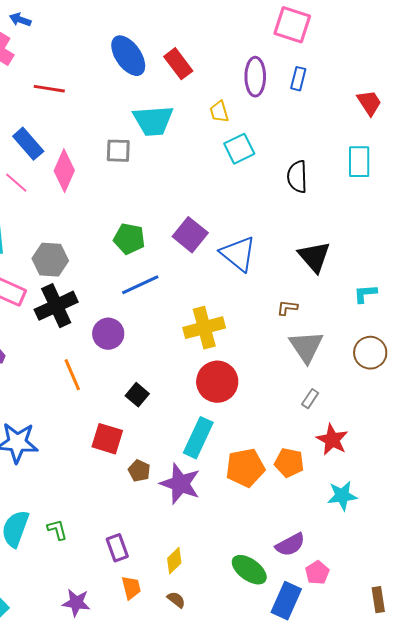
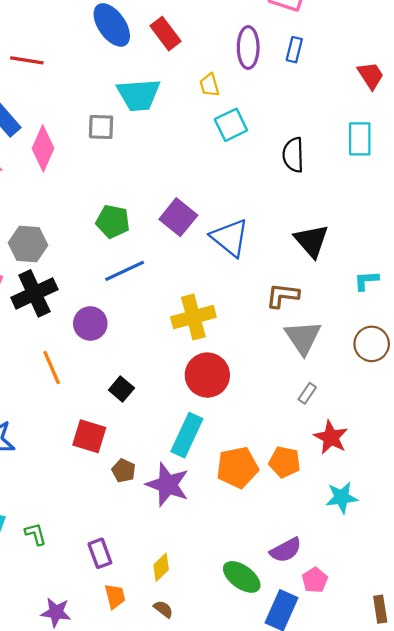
brown L-shape: (287, 308) -> (283, 296), size x1.5

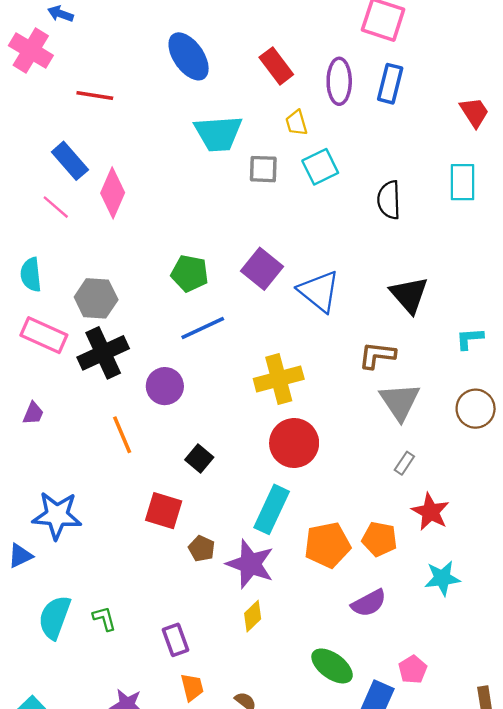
red rectangle: (165, 34) -> (276, 66), moved
blue rectangle: (294, 50) -> (390, 84), size x1.4
gray square: (101, 127) -> (263, 169), moved
purple semicircle: (286, 550) -> (369, 603), moved
yellow diamond: (161, 567) -> (253, 616), moved

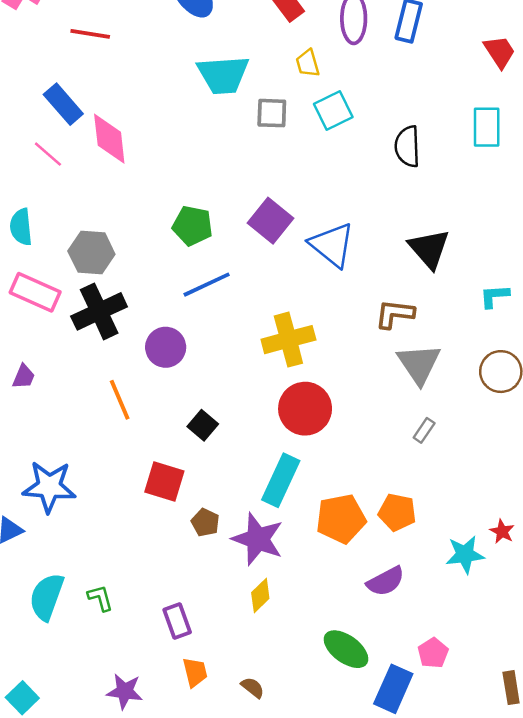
pink diamond: (113, 193) -> (109, 139), turned -30
red star: (430, 512) -> (502, 531), moved, size x0.6

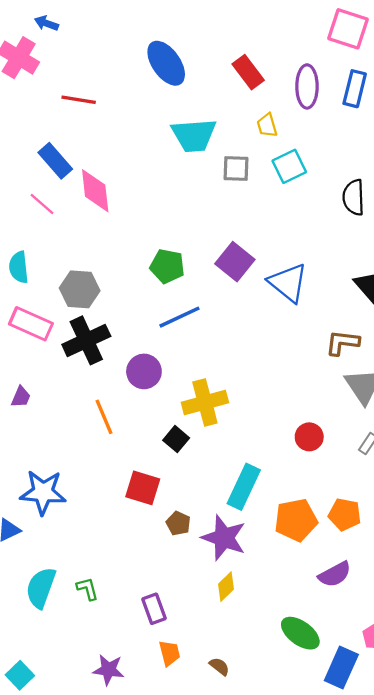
yellow cross: (288, 340) -> (205, 402), moved
red circle: (305, 409) -> (309, 437), moved, size x0.6

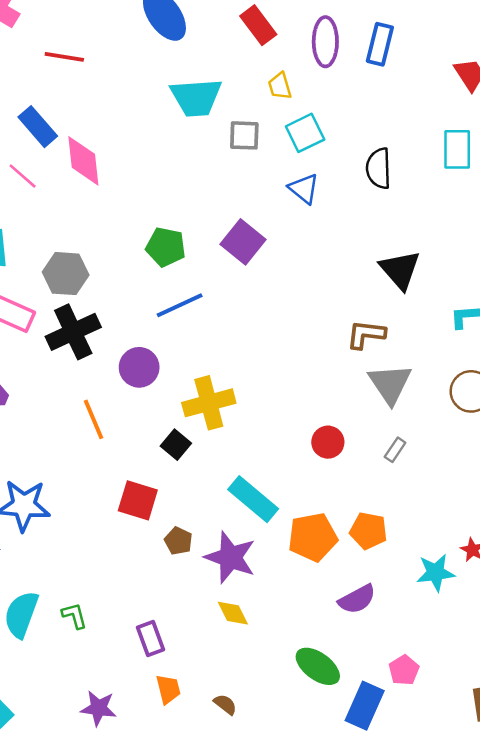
blue triangle: (288, 283) -> (304, 189), moved, size x0.7
cyan rectangle: (244, 487) -> (253, 499), turned -75
yellow diamond: (226, 587) -> (233, 613), turned -72

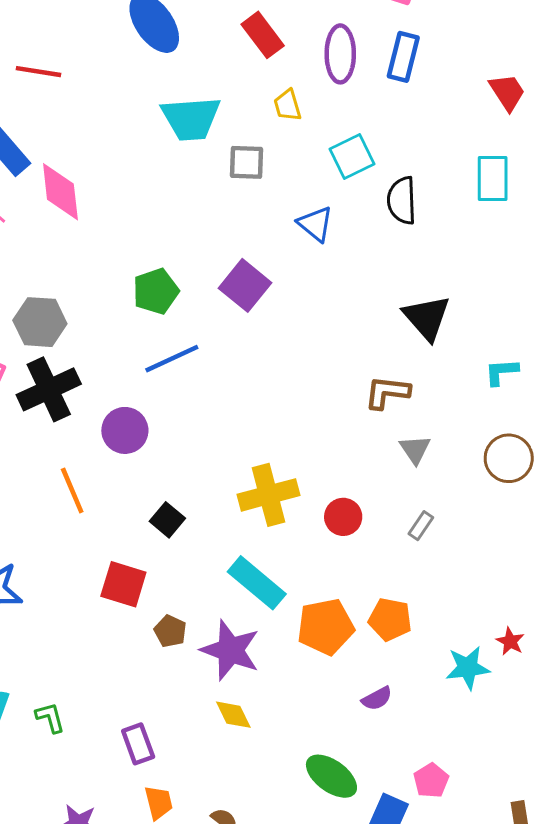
cyan square: (305, 133) -> (352, 157), moved
green pentagon: (166, 247) -> (156, 291), turned -30
gray triangle: (390, 384) -> (415, 449), size x0.6
yellow cross: (209, 403) -> (268, 495), moved
purple semicircle: (357, 599) -> (377, 699), size x0.7

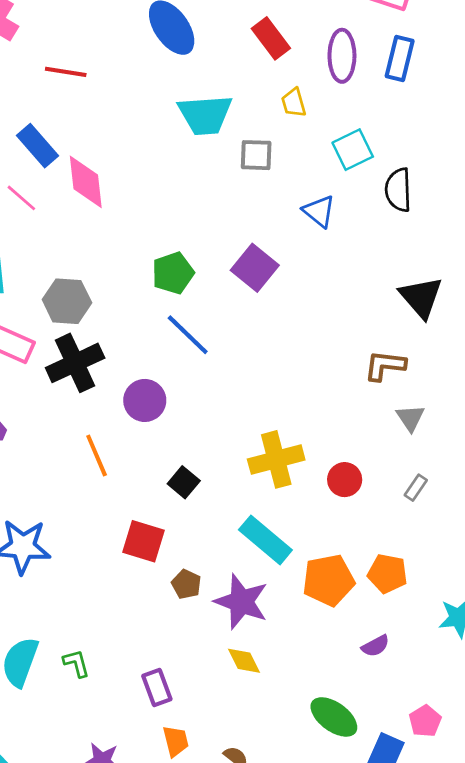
blue line: (172, 359) -> (188, 335), turned 69

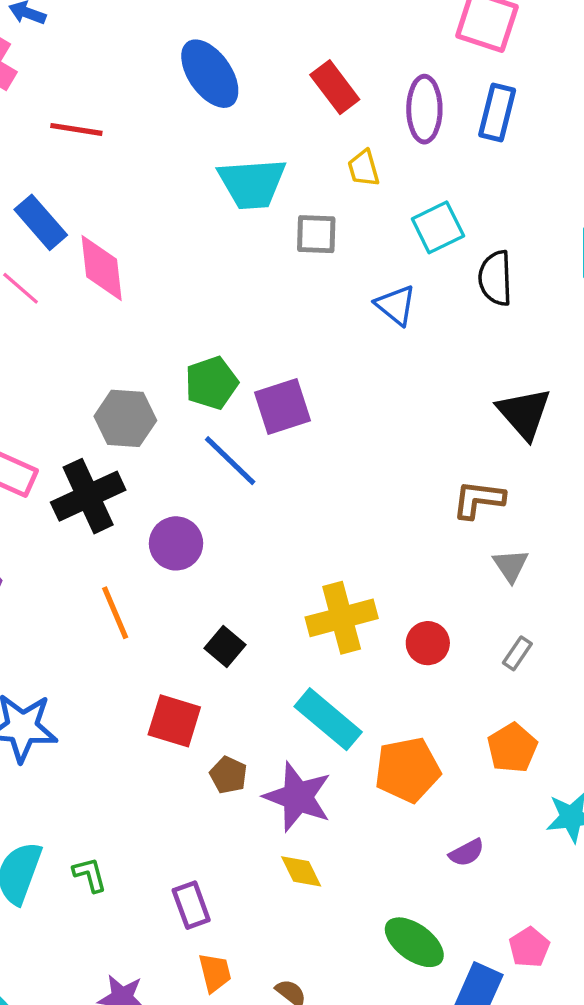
purple square: (255, 268) -> (282, 407), moved, turned 33
gray hexagon: (67, 301) -> (125, 418), moved
orange pentagon: (388, 573) -> (512, 748), moved, turned 30

